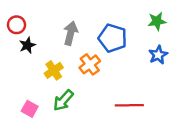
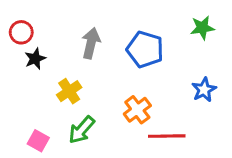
blue star: (158, 55) -> (204, 90), moved
orange cross: (90, 64) -> (137, 110), moved

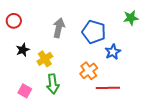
black star: (35, 59) -> (23, 50), moved
blue star: (204, 90) -> (113, 52), moved
green arrow: (82, 130) -> (53, 84), turned -48

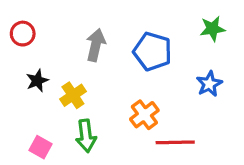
blue star: (113, 52) -> (209, 84), moved

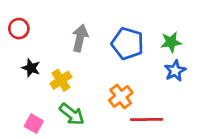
green star: (213, 29) -> (171, 42), moved
black star: (37, 81) -> (31, 68), turned -30
green arrow: (86, 136) -> (72, 114), turned -45

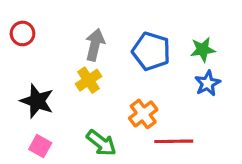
black star: (31, 68) -> (37, 101), moved, size x1.5
yellow cross: (61, 80) -> (88, 80), moved
green arrow: (72, 114) -> (101, 143), moved

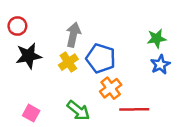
blue pentagon: (151, 51) -> (101, 58), moved
black star: (37, 101) -> (29, 56), moved, turned -30

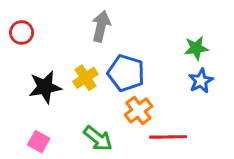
gray arrow: (73, 35) -> (101, 26), moved
black star: (29, 56) -> (45, 87), moved

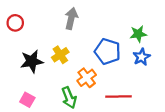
blue pentagon: (126, 73) -> (108, 51), moved
orange cross: (138, 110) -> (87, 78), moved
green arrow: (98, 139) -> (69, 98), turned 30

